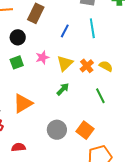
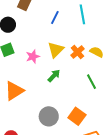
pink star: (42, 57) -> (33, 56), moved

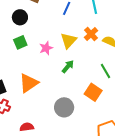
orange cross: (77, 52) -> (91, 34), moved
orange square: (77, 116) -> (93, 92), moved

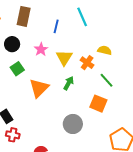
orange cross: (91, 34) -> (87, 63), moved
pink star: (46, 48) -> (41, 49), moved
orange triangle: (29, 83) -> (39, 88), moved

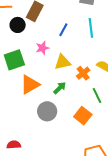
black circle: (12, 44) -> (18, 25), moved
yellow triangle: (64, 58) -> (63, 62), turned 30
green square: (17, 69) -> (14, 60), size x1.5
gray circle: (73, 124) -> (47, 111), moved

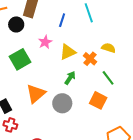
orange triangle: (30, 84) -> (36, 94), moved

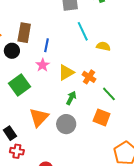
blue line: (62, 20) -> (46, 45), moved
yellow semicircle: (109, 48) -> (103, 46), moved

